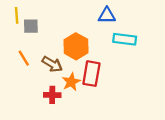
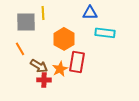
yellow line: (17, 15) -> (43, 13), moved
gray square: (31, 26) -> (26, 22), size x1.5
brown arrow: (52, 64) -> (39, 66), moved

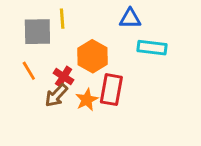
brown arrow: (39, 66) -> (56, 95), turned 102
red cross: (44, 80) -> (64, 77), moved, turned 32

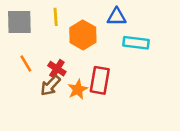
gray square: (37, 32) -> (19, 22), moved
orange hexagon: (93, 56) -> (83, 35), moved

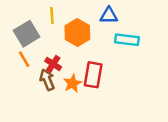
gray square: (19, 22) -> (27, 34), moved, turned -30
brown arrow: (50, 86) -> (47, 80), turned 115

